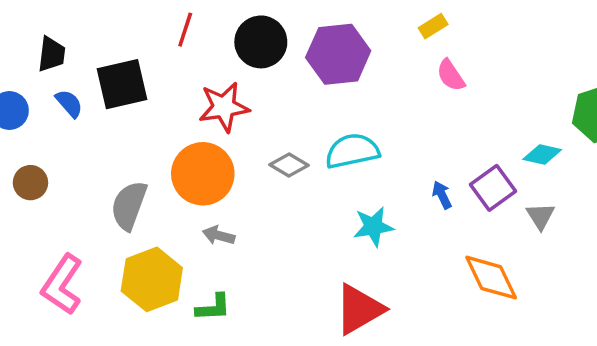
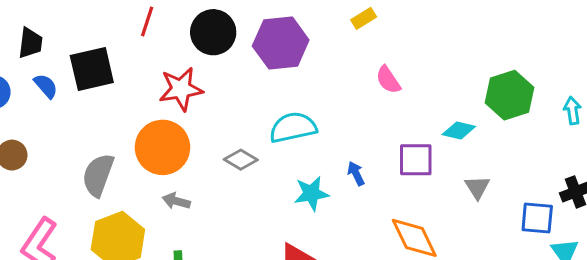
pink semicircle: (451, 75) -> (388, 80), moved
gray diamond: (289, 165) -> (241, 160), moved
purple square: (493, 188) -> (416, 160), turned 36
blue arrow: (442, 195) -> (356, 173), moved
gray triangle: (540, 216) -> (477, 187), moved

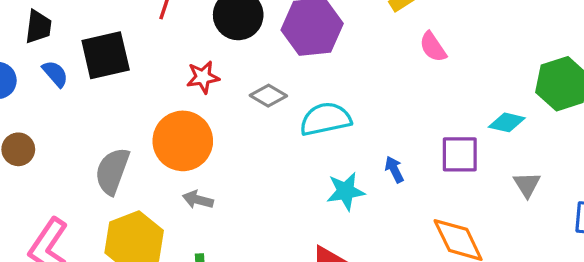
pink semicircle: (388, 80) -> (433, 47), moved
red star: (181, 89) -> (203, 77), size x0.7
gray diamond: (241, 160) -> (268, 96), moved

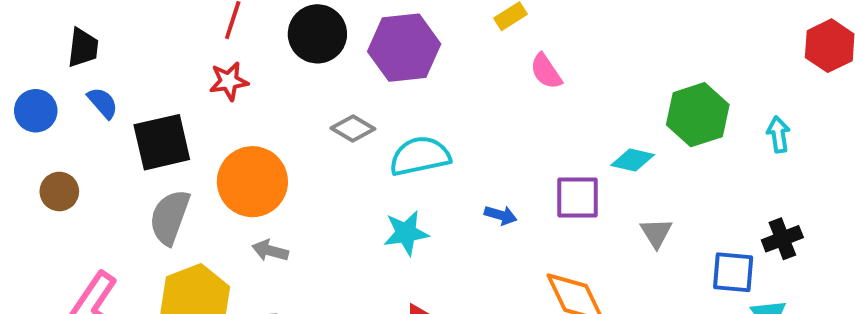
black square: (106, 55) -> (162, 142), moved
red star: (203, 77) -> (229, 81), moved
blue arrow: (394, 169) -> (501, 215), turned 132
cyan star: (346, 191) -> (406, 233), moved

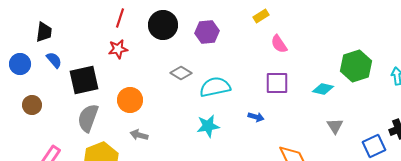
purple hexagon: (404, 48) -> (207, 32), size x0.7
orange circle: (252, 182) -> (130, 100), size x0.7
purple square: (577, 197) -> (277, 83), moved
blue square: (733, 272) -> (374, 146), turned -30

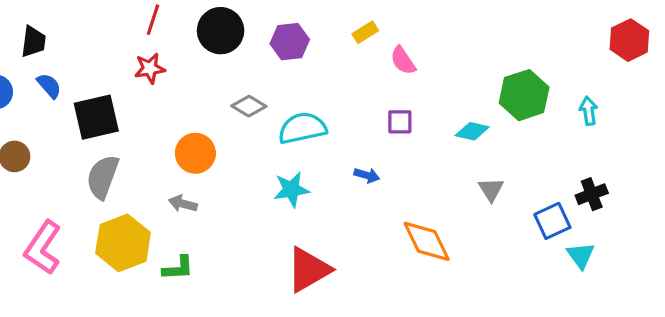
yellow rectangle: (261, 16) -> (365, 32), moved
purple square: (277, 83) -> (400, 122), size x0.7
orange circle: (130, 100) -> (195, 153), moved

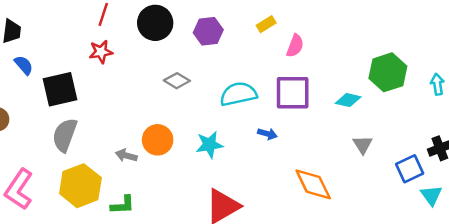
pink semicircle: (403, 61) -> (295, 46), turned -125
purple square: (400, 122) -> (293, 93), size x1.8
cyan semicircle: (302, 128) -> (238, 94), moved
orange circle: (195, 153) -> (158, 140), moved

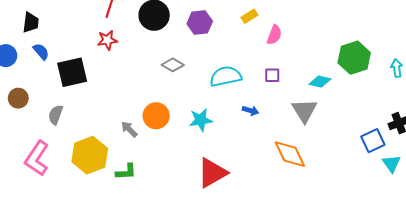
purple square: (293, 93) -> (272, 75), size x0.5
gray semicircle: (65, 135) -> (56, 115), moved, size x0.7
gray triangle: (363, 145) -> (304, 111), moved, size x1.5
gray arrow: (126, 156) -> (129, 129), turned 30

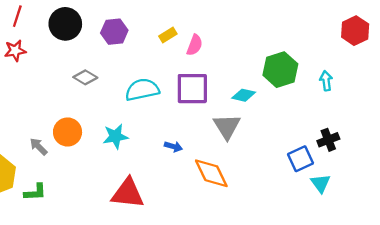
yellow rectangle: (249, 16) -> (168, 35), moved
purple square: (272, 75) -> (192, 89), size x2.0
blue arrow: (250, 111) -> (173, 146), moved
red triangle: (212, 173) -> (128, 193), turned 36

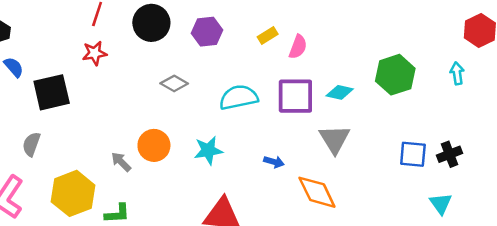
cyan arrow: (326, 81) -> (457, 73), moved
cyan diamond: (244, 95) -> (340, 92), moved
blue square: (300, 159) -> (413, 154), moved, turned 30

